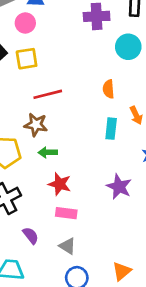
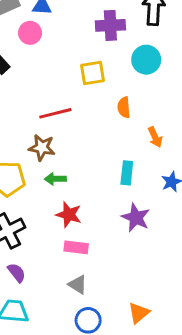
yellow square: (27, 59) -> (93, 73), moved
cyan rectangle: (111, 129) -> (127, 173), moved
purple semicircle: (31, 236) -> (17, 273), moved

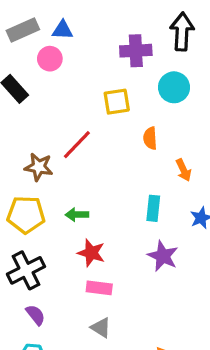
red line: (55, 113) -> (77, 145), turned -32
brown star: (42, 148) -> (39, 167), moved

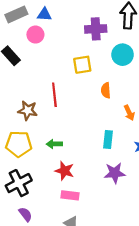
red line: (77, 145) -> (54, 95), turned -50
purple star: (163, 256) -> (115, 173), turned -30

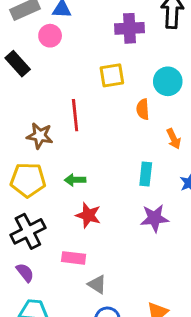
cyan circle: (123, 55) -> (168, 81), moved
pink rectangle: (70, 195) -> (74, 258), moved
purple semicircle: (25, 214) -> (25, 273), moved

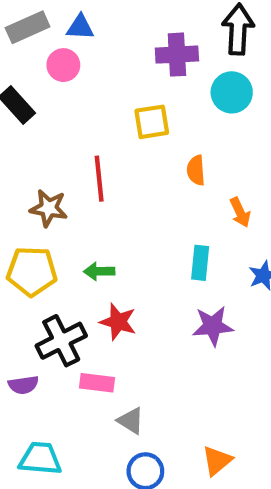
cyan circle: (168, 81) -> (232, 92), moved
black cross: (28, 231) -> (61, 341), moved
purple semicircle: (25, 273) -> (23, 385), moved, turned 120

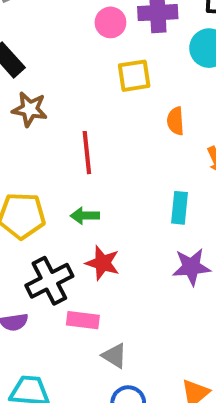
pink circle: (63, 65) -> (110, 22), moved
red line: (99, 179) -> (87, 153), moved
brown star: (49, 208) -> (30, 109), moved

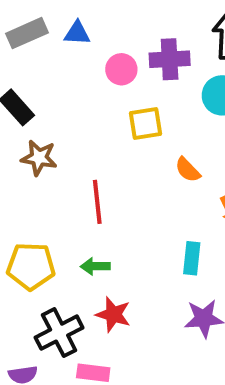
orange semicircle: (176, 121) -> (188, 170), turned -40

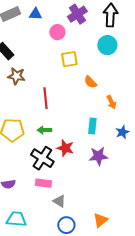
purple cross: (170, 59) -> (77, 14), moved, turned -30
red star: (113, 314) -> (65, 148), moved
black cross: (59, 333) -> (42, 158), moved, turned -30

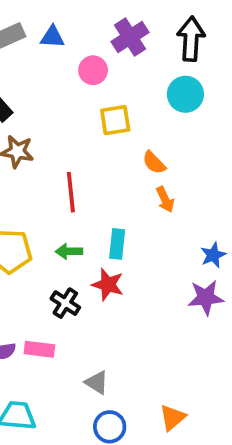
orange arrow: (111, 102) -> (165, 200), moved
cyan rectangle: (92, 126) -> (117, 244), moved
purple star: (98, 156) -> (206, 298), moved
black cross: (42, 158) -> (65, 303), size x0.7
pink rectangle: (43, 183) -> (39, 349), moved

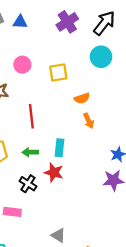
black arrow: (191, 39) -> (104, 23), turned 35
pink circle: (93, 70) -> (22, 65), moved
orange semicircle: (154, 163) -> (82, 98), turned -64
gray triangle: (97, 383) -> (58, 235), moved

